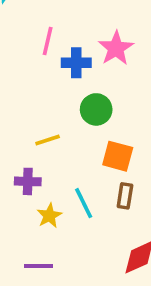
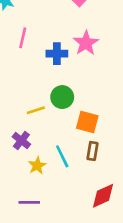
pink line: (48, 41) -> (23, 38), moved
green circle: (96, 109) -> (62, 97), moved
purple cross: (28, 181) -> (21, 140), turned 36

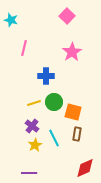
blue cross: (57, 54) -> (46, 76), moved
green circle: (62, 97) -> (54, 102), moved
purple cross: (21, 140) -> (32, 126), moved

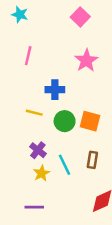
cyan star: (11, 20) -> (20, 14), moved
yellow line: (34, 103) -> (34, 113), moved, turned 32
orange square: (73, 112) -> (90, 121), moved

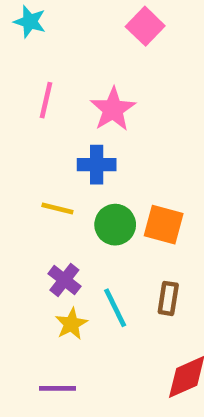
pink star: (86, 61) -> (113, 109), moved

